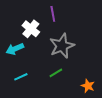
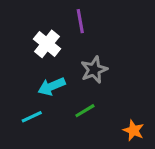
gray star: (62, 46) -> (94, 70), size x0.7
cyan arrow: (15, 49) -> (51, 86), moved

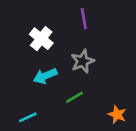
purple line: (80, 21) -> (84, 19), moved
cyan line: (32, 117) -> (28, 117), moved

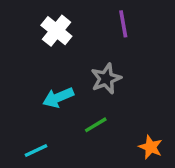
purple line: (84, 19) -> (123, 24), moved
white cross: (41, 39) -> (56, 31), moved

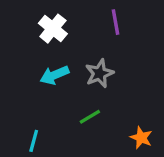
cyan arrow: (58, 97) -> (55, 75), moved
cyan line: (36, 151) -> (34, 141), turned -50

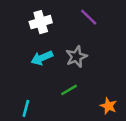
purple line: (115, 22) -> (89, 17), turned -36
white cross: (53, 29) -> (41, 22), turned 35

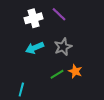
purple line: (89, 17) -> (59, 14), moved
orange star: (108, 106) -> (75, 71), moved

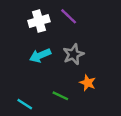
green line: (57, 74) -> (60, 96), moved, turned 56
cyan line: (21, 90) -> (25, 104), turned -72

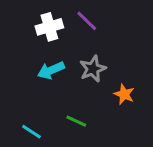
orange star: (88, 83) -> (124, 94), moved

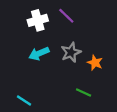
orange star: (124, 94) -> (95, 63), moved
green line: (76, 121) -> (84, 92), moved

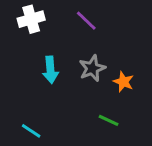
white cross: (38, 20) -> (31, 19), moved
cyan arrow: (39, 54) -> (50, 70), turned -72

